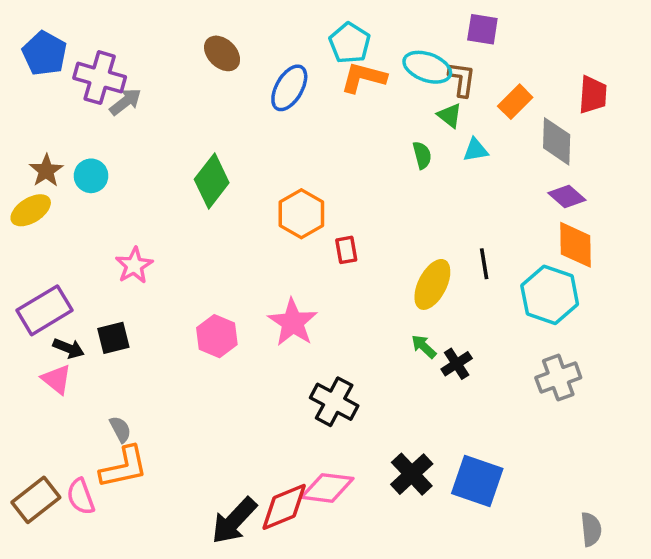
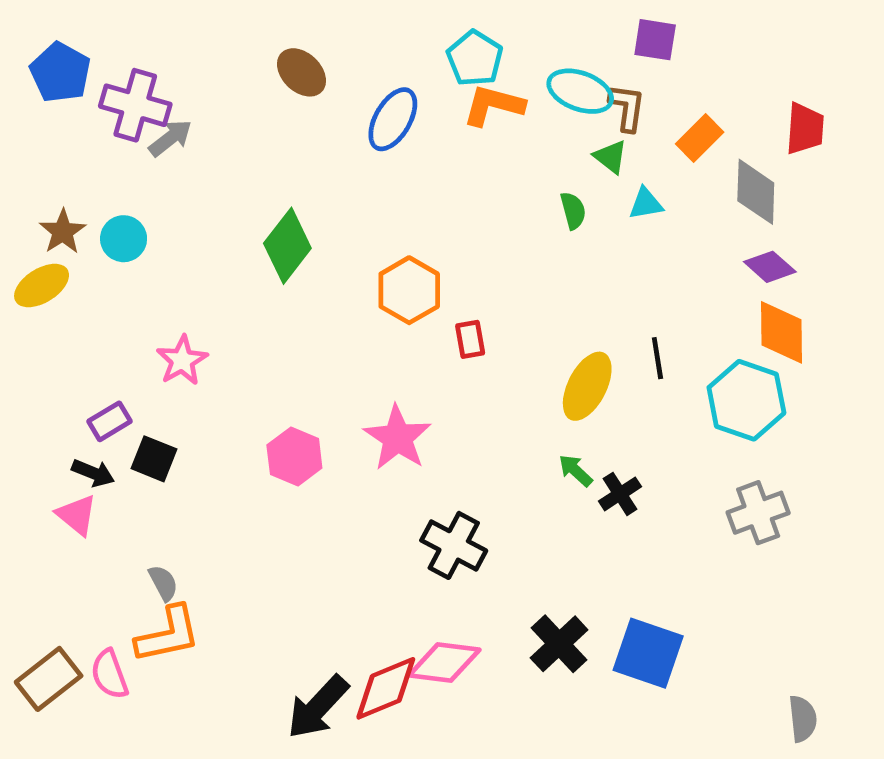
purple rectangle: (44, 310) -> (109, 421), moved, size x0.6
black square: (113, 338) -> (154, 459), turned 36

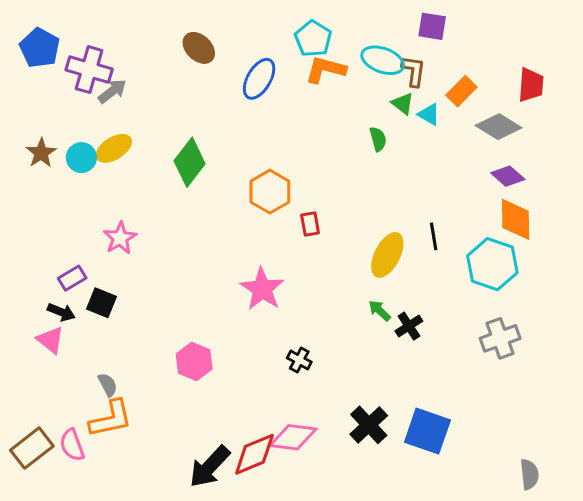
gray diamond: (756, 192) -> (499, 127), turned -60
cyan triangle: (646, 204) -> (429, 114), moved, turned 40
yellow ellipse: (42, 286) -> (114, 148), moved
pink hexagon: (294, 456) -> (194, 362), moved
black cross: (454, 545) -> (299, 360), size x0.6

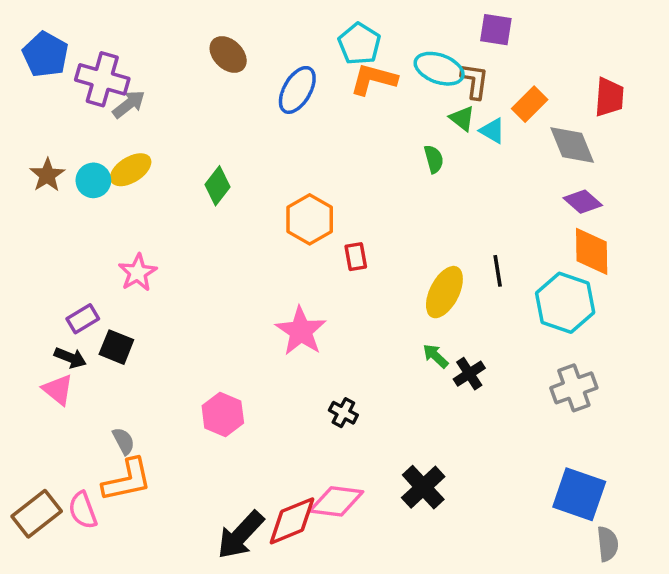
gray diamond: (499, 127) -> (572, 145), turned 36
green diamond: (190, 162) -> (217, 186), size x0.7
blue square: (427, 431) -> (579, 494), moved

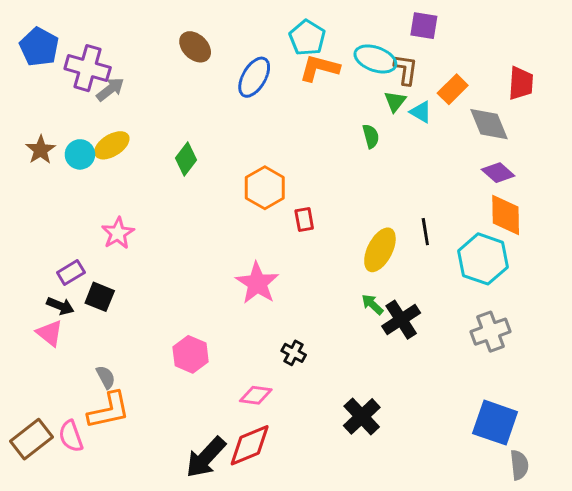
green triangle: (462, 118) -> (395, 101), turned 30
black cross: (469, 374) -> (401, 320), size x1.4
pink diamond: (336, 501) -> (256, 395), moved, size x0.7

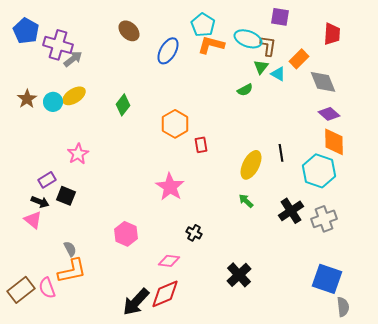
red trapezoid: (521, 83) -> (332, 34), moved
green semicircle: (371, 136) -> (245, 90), turned 77
black cross: (401, 320) -> (291, 211), moved

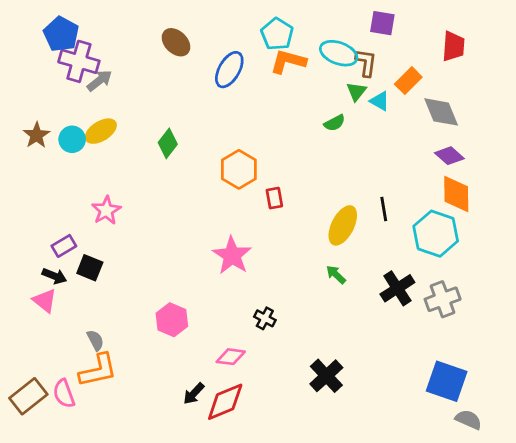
blue pentagon: (26, 31) -> (61, 34), moved
black arrow: (136, 302) -> (194, 394), moved, size x0.6
gray semicircle: (343, 307) -> (469, 420), turned -60

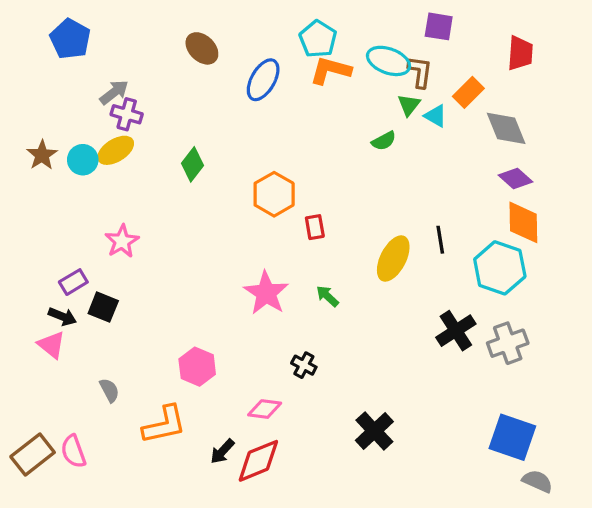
purple cross: (79, 61) -> (127, 114), moved, size x0.7
green arrow: (336, 275) -> (327, 296), moved
orange L-shape: (98, 370) -> (164, 425), moved

